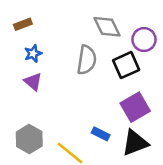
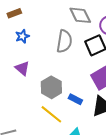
purple triangle: (33, 82) -> (22, 68), moved
gray hexagon: (29, 139) -> (51, 87), moved

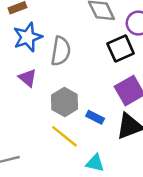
blue star: (22, 36) -> (28, 37), size x1.6
gray semicircle: (64, 41) -> (61, 51), moved

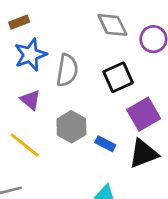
black square: (121, 49) -> (118, 77), moved
yellow line: (65, 136) -> (25, 145), moved

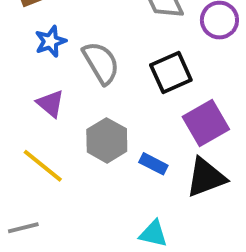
blue star: (30, 55) -> (50, 41), size x0.7
gray semicircle: (67, 70) -> (101, 63), turned -40

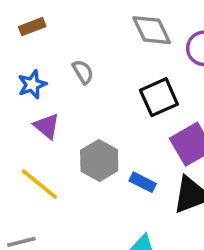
blue star: (50, 41) -> (32, 84), moved
gray semicircle: (101, 63) -> (83, 72), moved, size x0.6

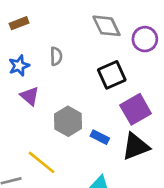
gray semicircle: (83, 72) -> (56, 56), turned 30
yellow line: (39, 184) -> (42, 162), moved

